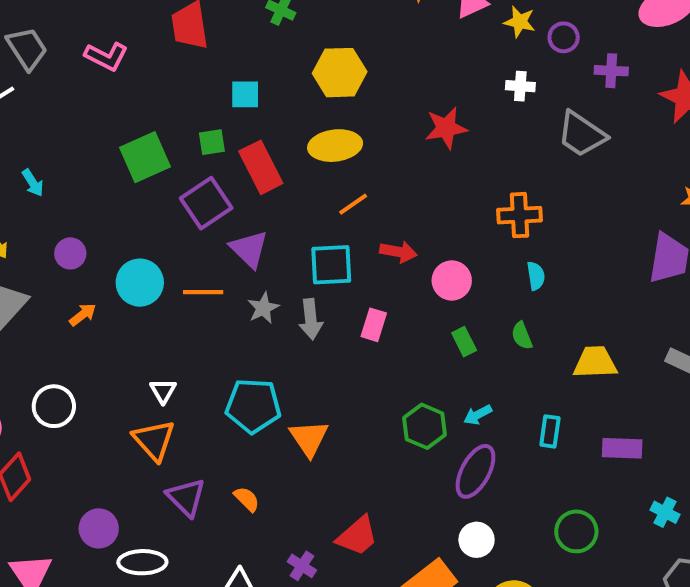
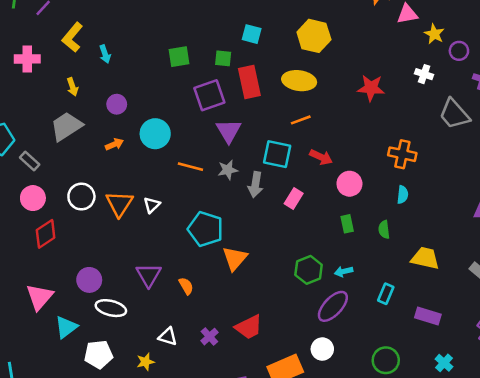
green square: (145, 157) -> (179, 57), size x0.7
orange line: (203, 292) -> (190, 167), moved
orange triangle: (154, 440) -> (119, 204), moved

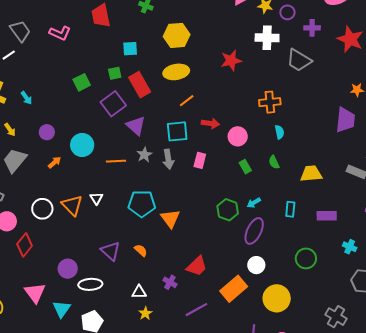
white cross: (424, 74) -> (267, 38), size x1.6
yellow star: (146, 362) -> (145, 313), moved

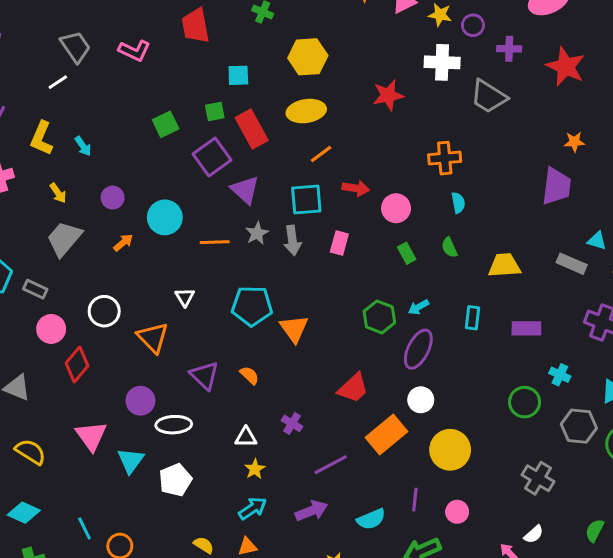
orange triangle: (72, 205) -> (153, 338), moved
green circle: (306, 258) -> (525, 402), moved
red trapezoid: (197, 266) -> (353, 388), moved

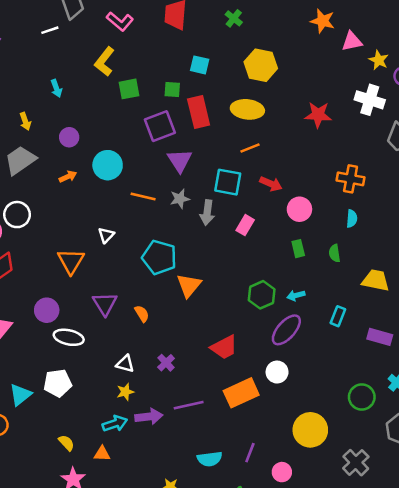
yellow L-shape: (41, 138) -> (104, 62), moved
white circle: (104, 311) -> (17, 215), moved
yellow circle: (450, 450) -> (310, 430), moved
cyan triangle: (131, 461) -> (20, 395), moved
purple arrow: (311, 511) -> (149, 417), moved

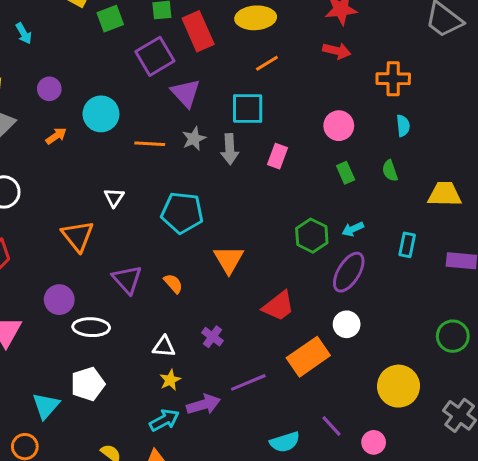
red arrow: (271, 184) -> (337, 51), moved
orange triangle: (189, 285) -> (229, 259), moved
purple line: (250, 453) -> (331, 426), turned -54

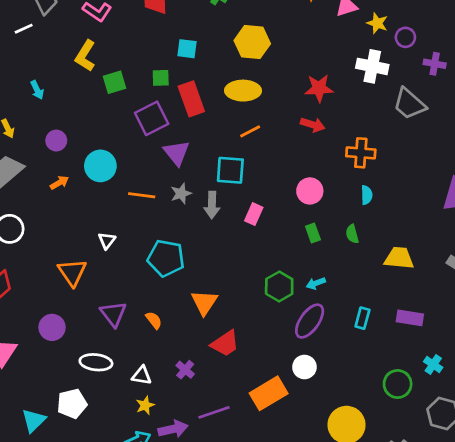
cyan rectangle: (407, 245) -> (362, 318), moved
red trapezoid: (278, 306) -> (225, 344), moved
white ellipse: (91, 327) -> (96, 362), moved

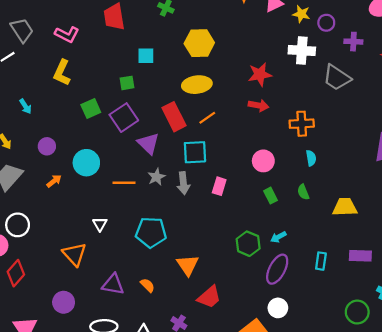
green square: (114, 82) -> (91, 108), moved
red rectangle: (191, 99) -> (174, 117), moved
purple triangle: (113, 314) -> (113, 284), turned -35

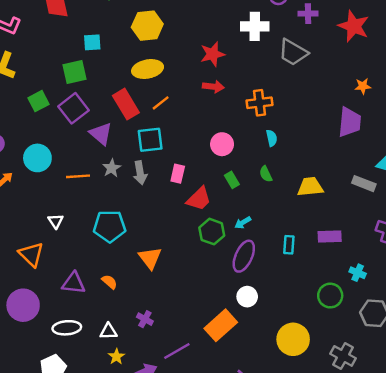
green square: (127, 83) -> (74, 72), size x1.5
red trapezoid: (209, 297) -> (199, 199), moved
purple circle: (64, 302) -> (23, 305), size x1.4

